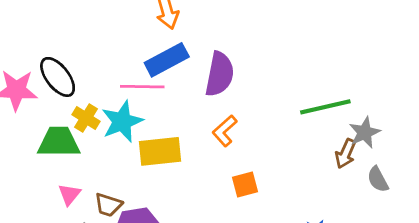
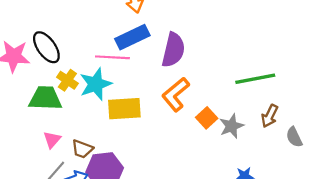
orange L-shape: (225, 131) -> (176, 94), size x1.4
gray star: (365, 133) -> (231, 126), moved
orange square: (245, 184) -> (207, 118), moved, turned -30

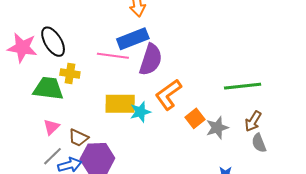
purple semicircle: (173, 50) -> (151, 60), moved
yellow cross: (67, 80) -> (70, 74), turned -30
cyan star: (96, 84) -> (140, 112), moved, size x0.7
gray semicircle: (294, 137) -> (259, 143), moved

